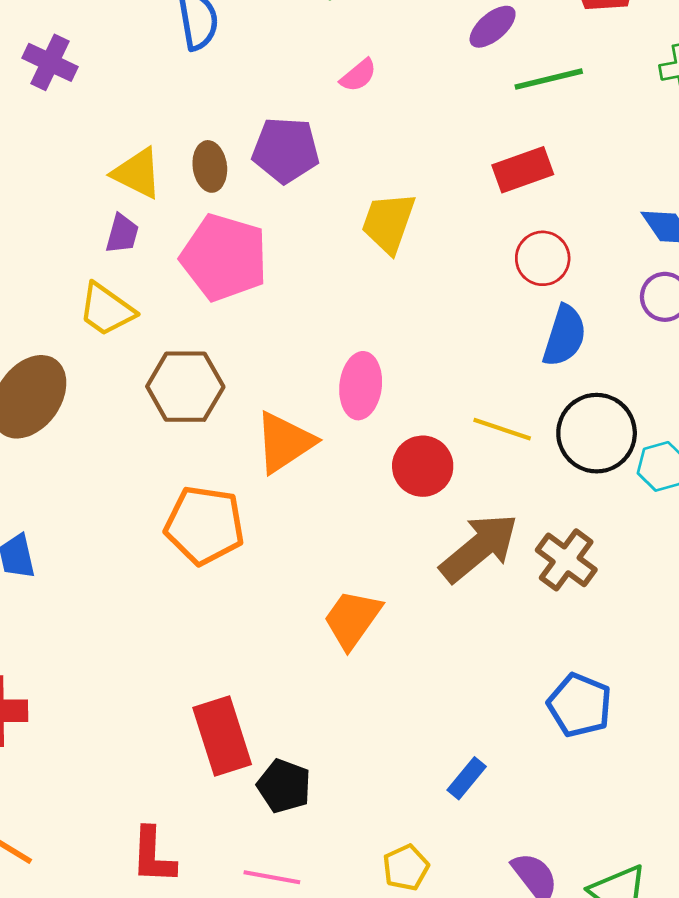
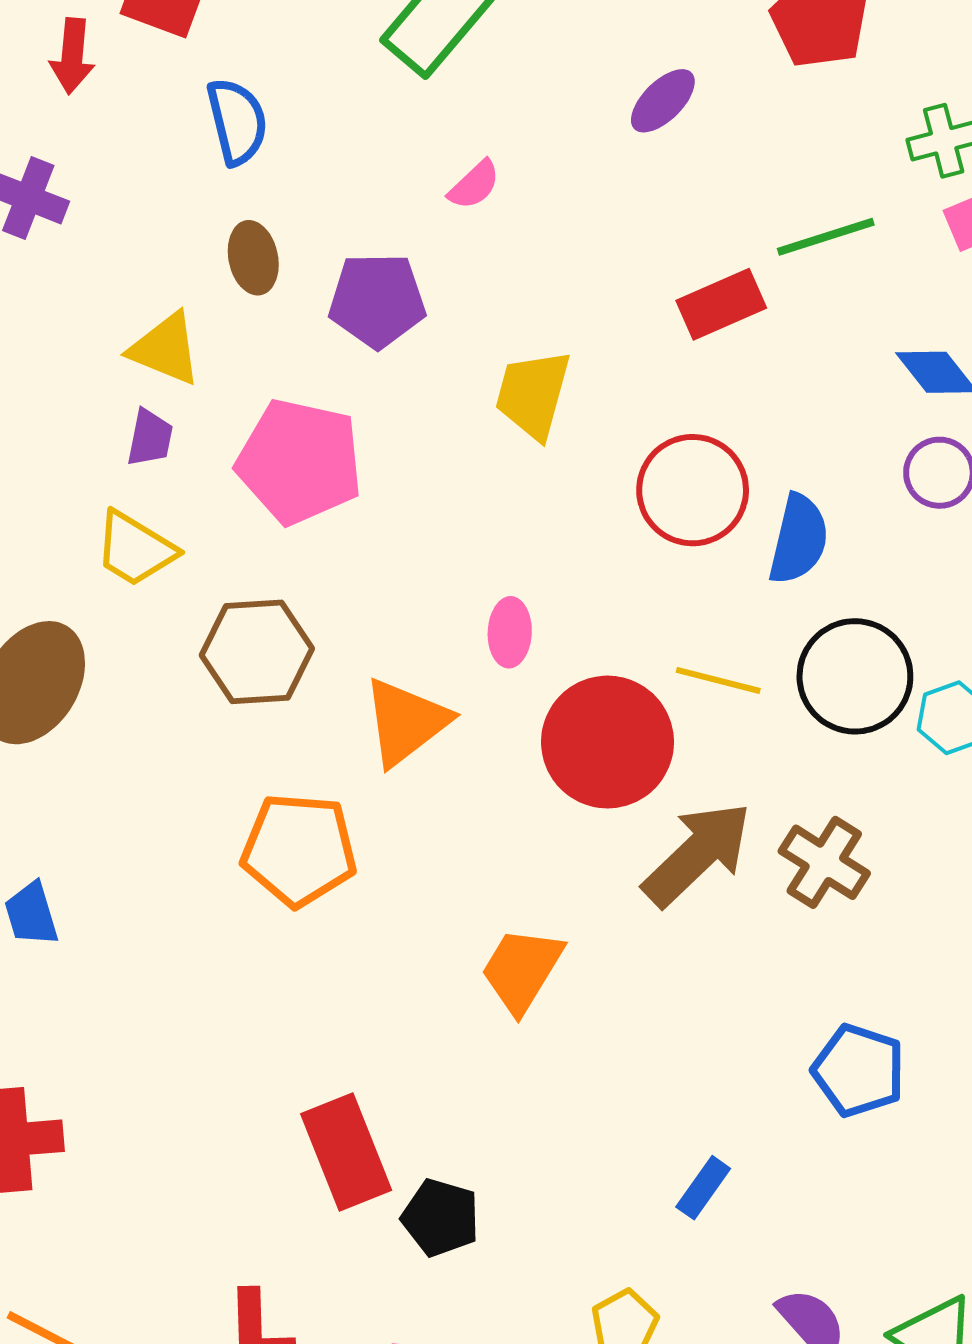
green line: (549, 79) -> (826, 237), moved
brown ellipse: (210, 166) -> (253, 258), moved
red circle: (543, 258) -> (693, 490), moved, size x1.4
pink ellipse: (361, 386) -> (510, 632), size x0.7
red circle: (423, 466) -> (608, 742), size x1.5

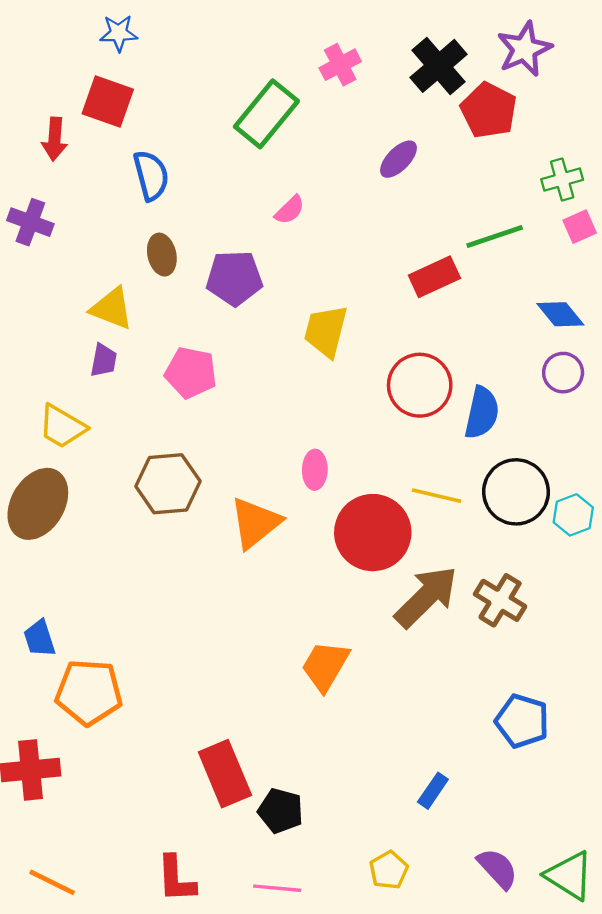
pink pentagon: (300, 462) -> (191, 373), size x0.7
yellow trapezoid: (135, 549) -> (62, 427), moved
orange pentagon: (299, 850) -> (89, 692), moved

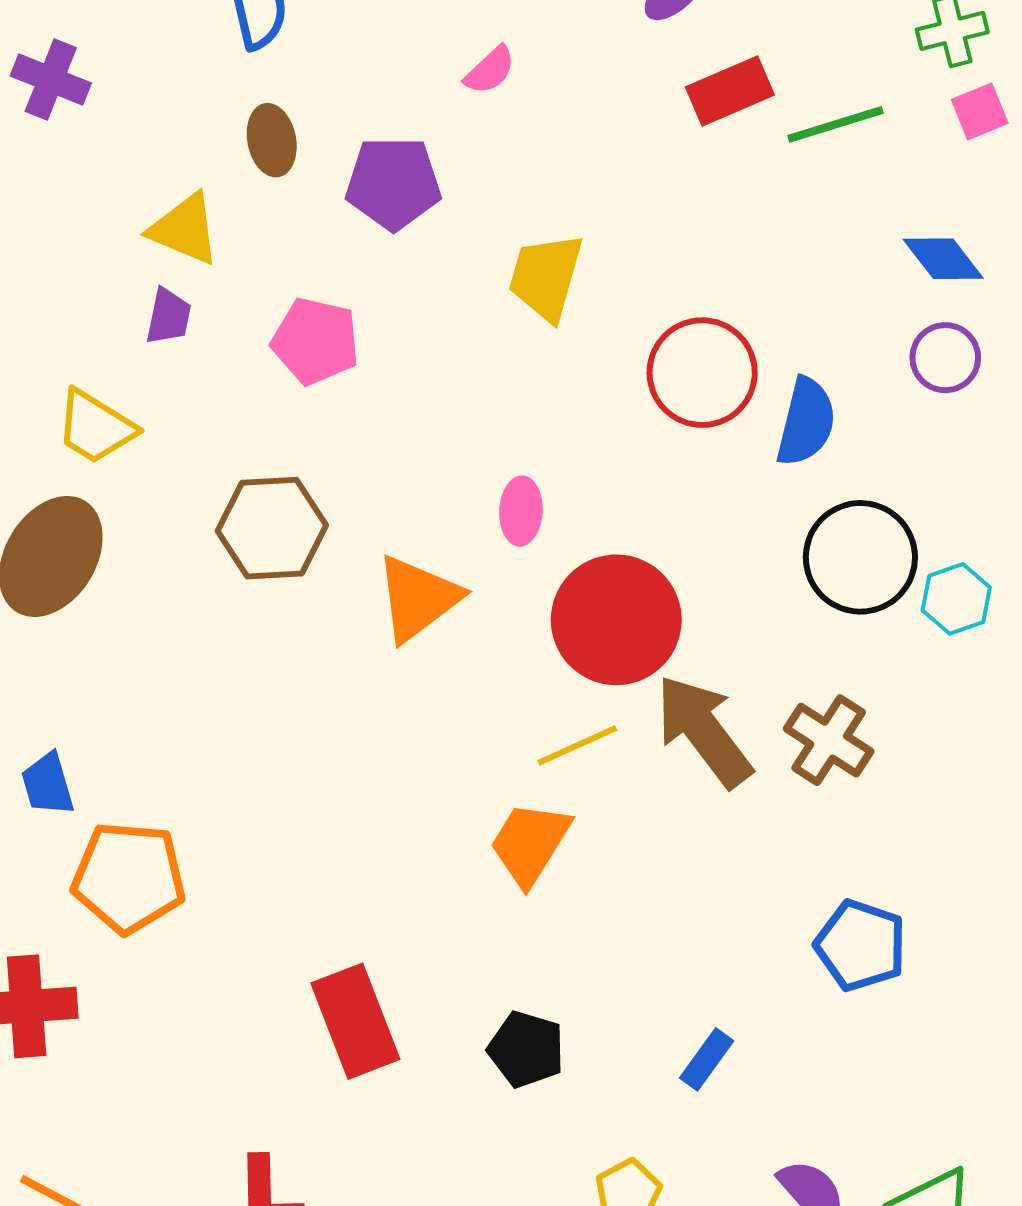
red rectangle: (434, 277) -> (730, 91), moved
yellow line: (437, 496) -> (577, 745), moved, turned -39
brown arrow: (426, 597) -> (704, 731), turned -84
black pentagon: (281, 811) -> (526, 1049), moved

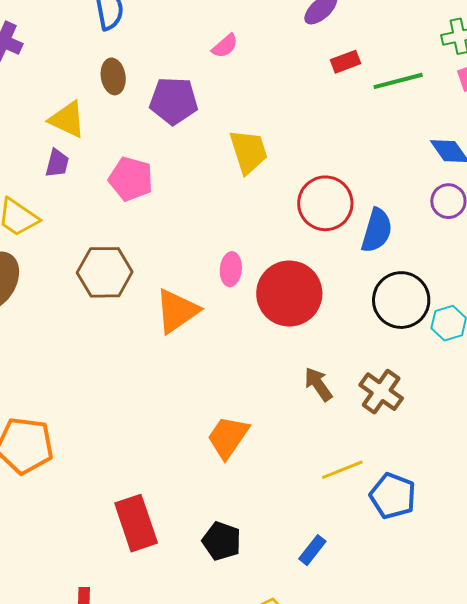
red rectangle: (730, 91) -> (346, 62), size x0.7
yellow trapezoid: (546, 277) -> (248, 152), turned 144
red circle: (616, 620) -> (289, 294), moved
brown arrow: (704, 731) -> (318, 384), size x0.6
yellow line: (577, 745) -> (342, 470), moved

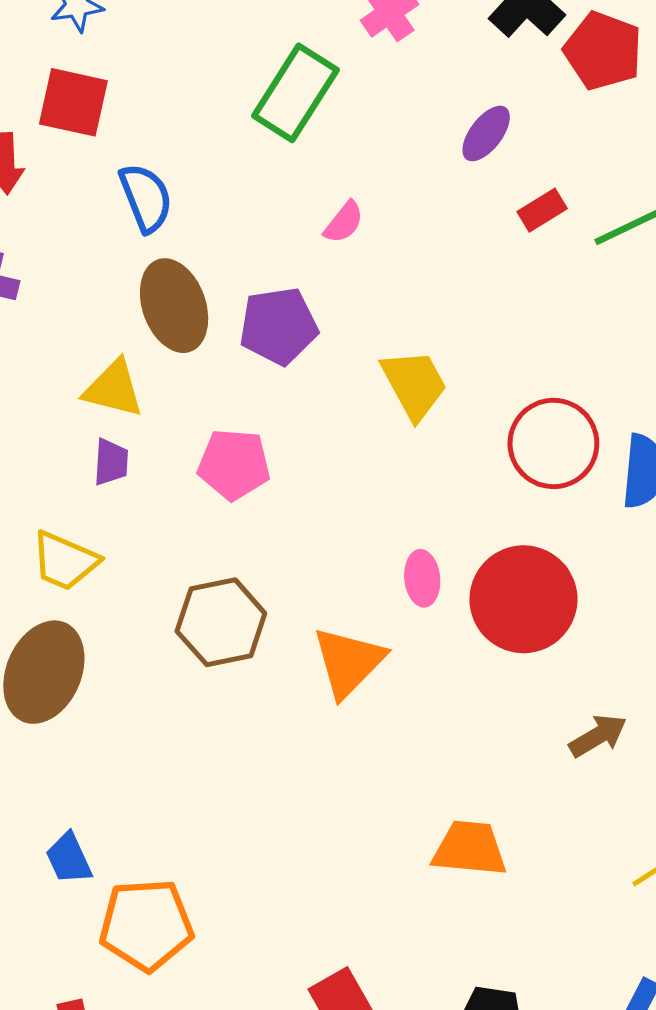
brown ellipse: (113, 76) -> (174, 306), size x1.6
brown arrow: (318, 384) -> (598, 736), turned 105
orange trapezoid: (228, 437) -> (470, 849), turned 72

